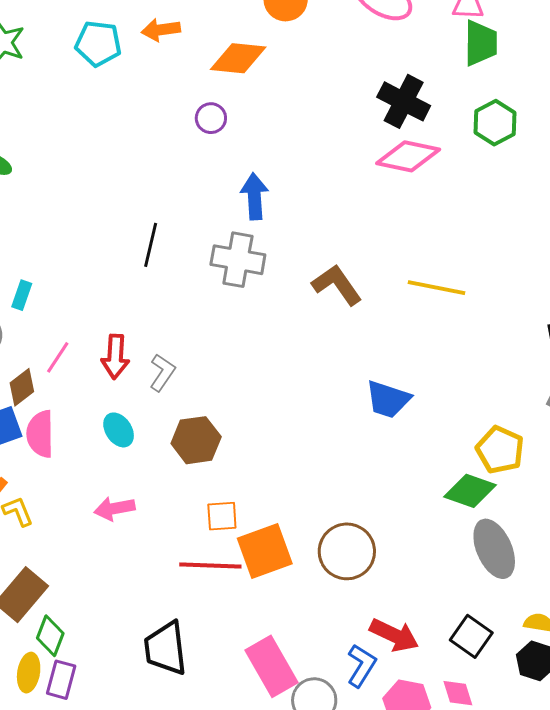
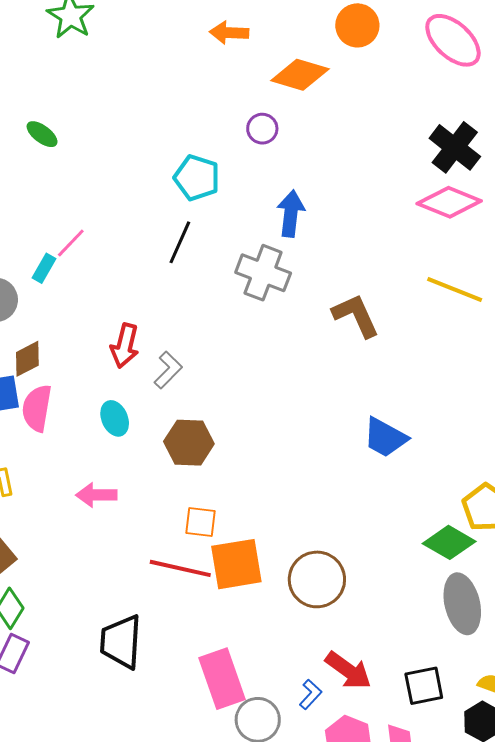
cyan pentagon: (98, 43) -> (197, 178), moved
yellow line: (437, 288) -> (455, 289), moved
pink line: (58, 357) -> (71, 243), moved
black square: (471, 636) -> (424, 686), turned 33
blue L-shape: (361, 666) -> (311, 694), size x0.7

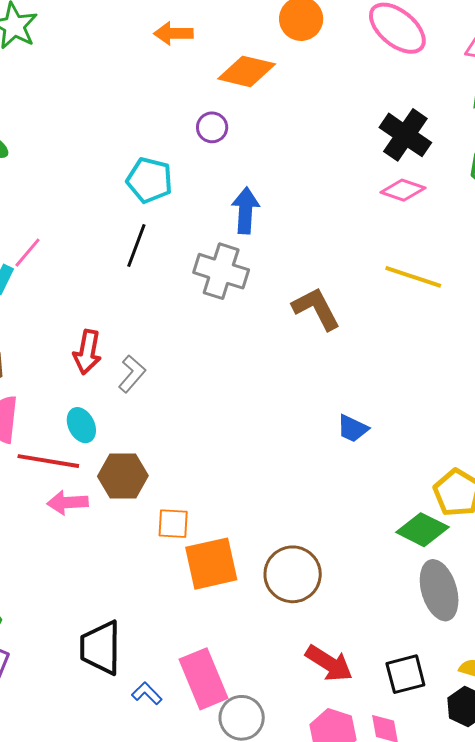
pink diamond: (449, 202) -> (403, 190), size x0.7
blue trapezoid: (385, 437) -> (353, 429), size x0.7
brown hexagon: (189, 443) -> (123, 476), moved
red line: (180, 568) -> (48, 461), moved
blue L-shape: (311, 694) -> (147, 693), moved, turned -84

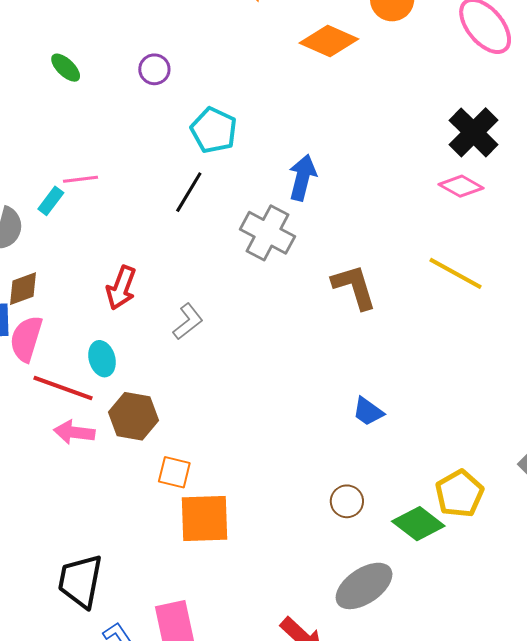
purple circle: (212, 127) -> (154, 69), moved
pink line: (28, 253) -> (81, 179), turned 32
gray L-shape: (132, 374) -> (188, 322), moved
brown circle: (293, 574) -> (347, 501), moved, size x0.6
gray ellipse: (439, 590) -> (364, 586), moved, turned 62

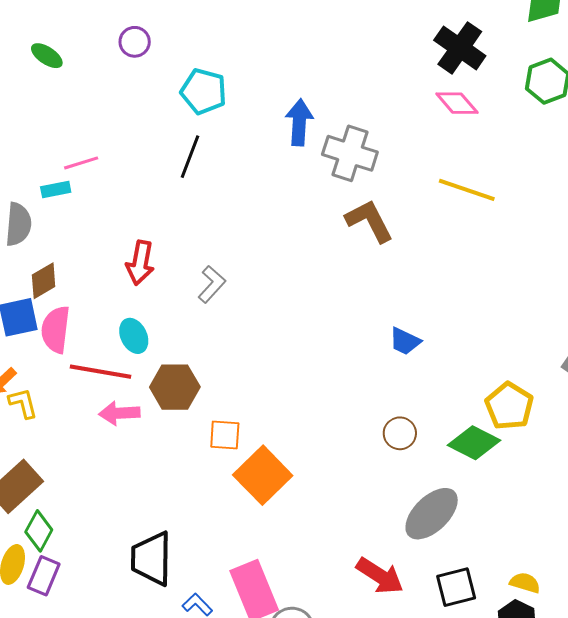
pink diamond: (461, 186) -> (457, 103), turned 30
cyan rectangle: (51, 201) -> (56, 189), turned 52
gray cross: (267, 233) -> (350, 153), moved
orange square: (205, 518) -> (263, 475), turned -32

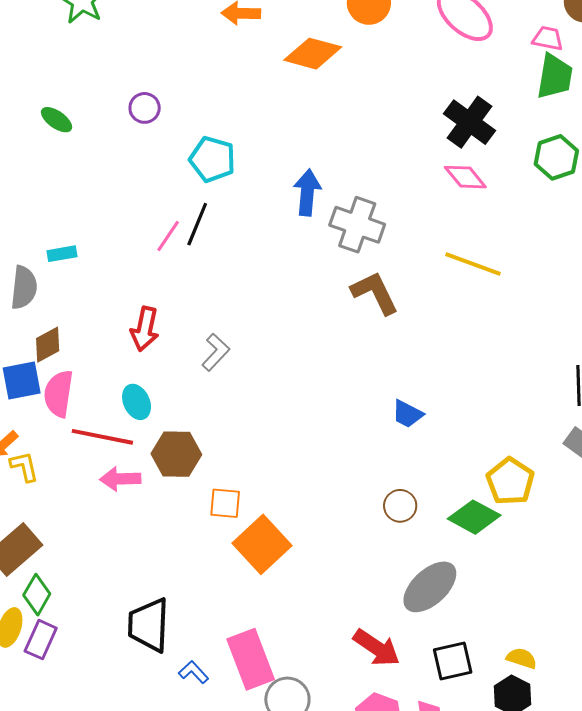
pink line: (81, 163) -> (168, 236), moved, turned -40

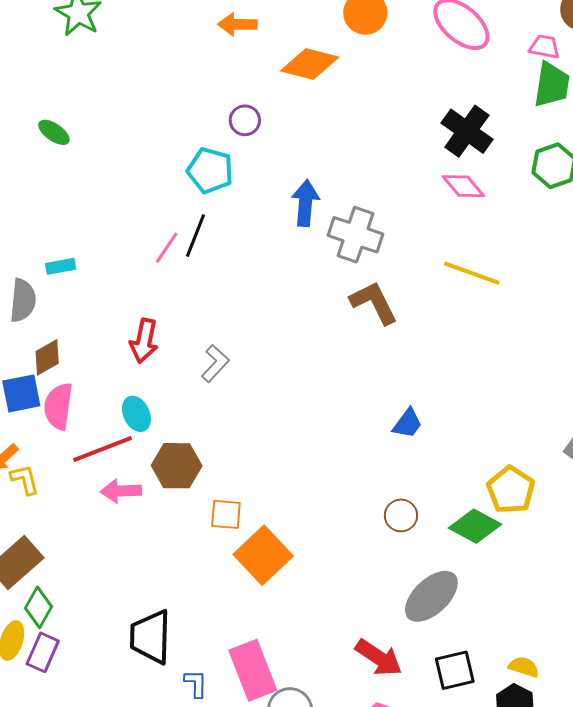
purple circle: (145, 108) -> (245, 120), moved
blue trapezoid: (407, 414) -> (407, 423), turned -80
red line: (102, 437) -> (103, 449), turned -32
blue L-shape: (194, 672) -> (196, 684), turned 44

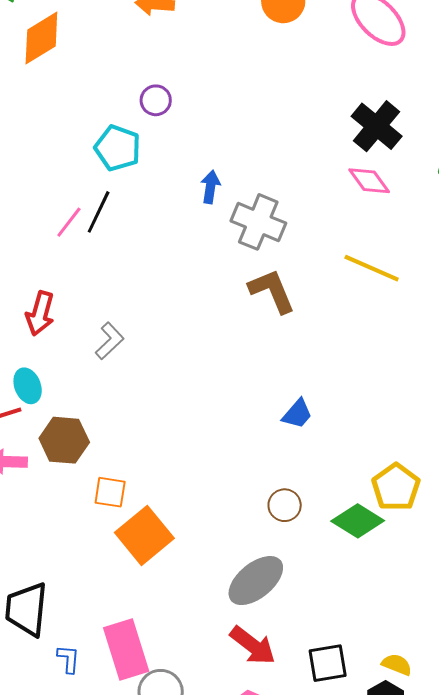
orange diamond: (310, 64) -> (41, 38), moved, turned -50
blue arrow: (305, 203) -> (210, 187), size x0.7
gray ellipse: (431, 596) -> (256, 581), moved

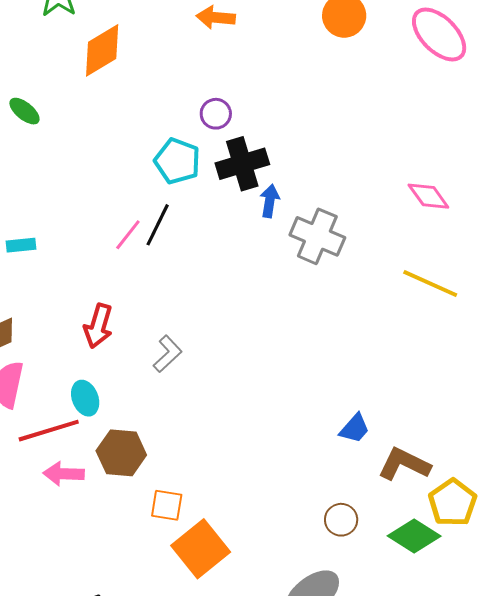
black cross: (377, 126) -> (242, 164), moved, turned 33
brown L-shape: (272, 291) -> (404, 464), moved, turned -42

